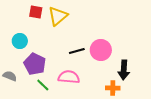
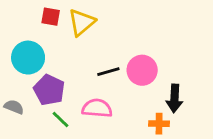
cyan circle: (20, 41) -> (28, 58), size x1.5

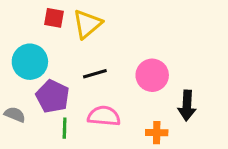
black line: (108, 72) -> (95, 74), moved
green line: (60, 119) -> (65, 128), turned 48
orange cross: (159, 124) -> (157, 133), moved

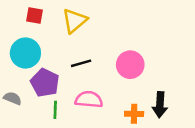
red square: (54, 18) -> (35, 16), moved
black arrow: (187, 105) -> (160, 105), moved

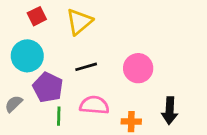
red square: (35, 16) -> (37, 16), turned -36
gray semicircle: (13, 98) -> (14, 104), turned -66
orange cross: (134, 114) -> (131, 122), moved

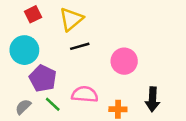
black line: (86, 67) -> (80, 46), moved
gray semicircle: (14, 104) -> (23, 107), moved
green line: (59, 116) -> (53, 104), turned -49

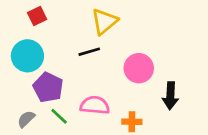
yellow triangle: (71, 19) -> (104, 21), moved
black arrow: (152, 99) -> (170, 96), moved

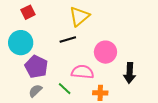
pink semicircle: (95, 105) -> (82, 72), moved
green line: (59, 116) -> (65, 89), moved
gray semicircle: (26, 119) -> (35, 91), moved

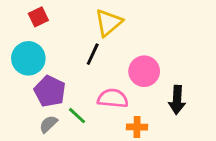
black line: (68, 39) -> (93, 54), turned -49
green line: (65, 89) -> (77, 116), moved

